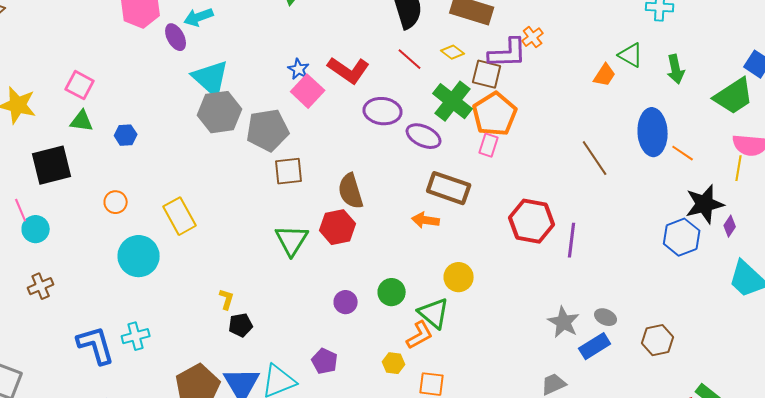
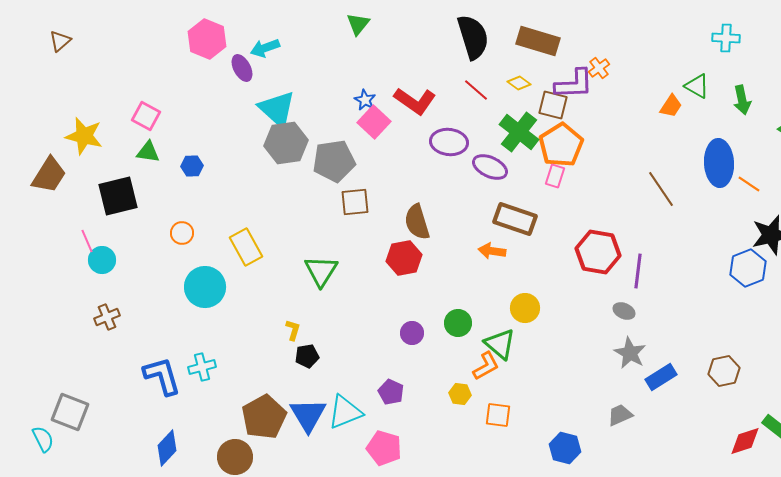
green triangle: (292, 240) -> (321, 271), moved
gray ellipse: (606, 317) -> (624, 311), moved

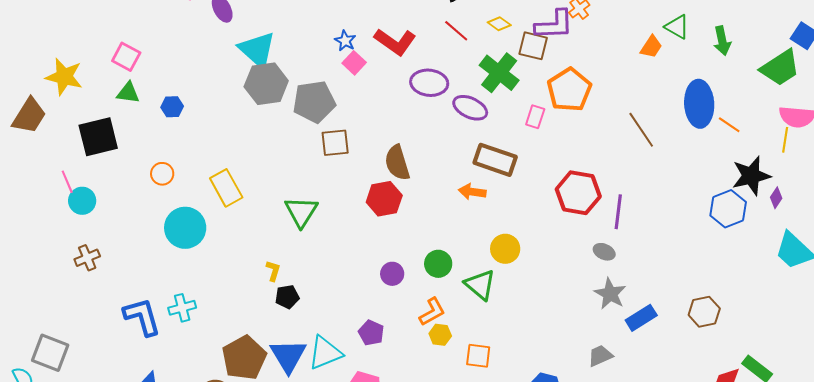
pink square: (374, 122) -> (354, 63), size x0.7
orange pentagon: (561, 145) -> (569, 90), moved
orange L-shape: (486, 366) -> (432, 312), moved

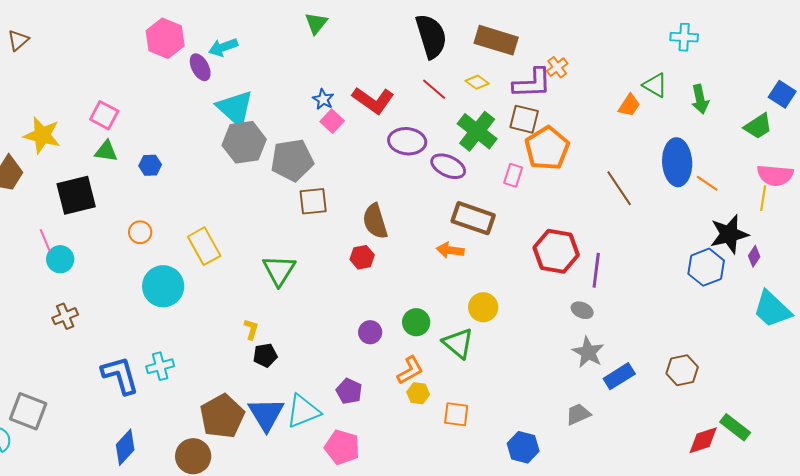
brown square: (533, 46) -> (524, 119), moved
green trapezoid: (780, 68) -> (758, 126), size x0.7
red hexagon: (384, 199) -> (362, 257), size x0.7

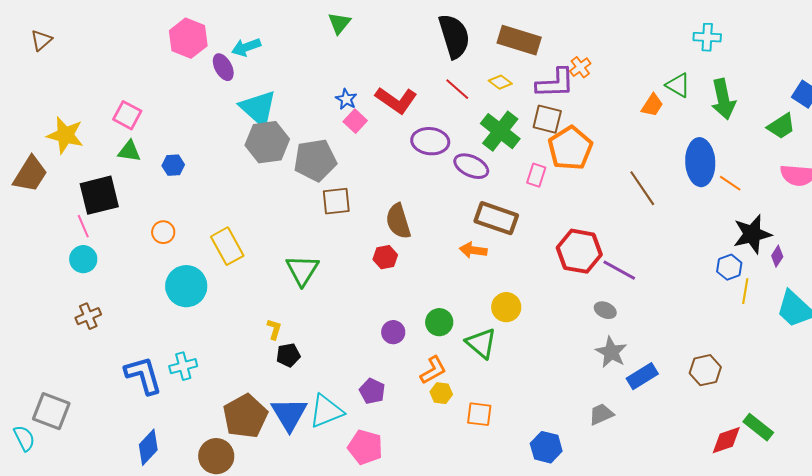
green arrow: (700, 99) -> (723, 99), size x1.4
yellow line: (763, 198) -> (745, 291), moved
pink line: (45, 240) -> (83, 226), moved
blue hexagon: (706, 267) -> (729, 267), size x0.7
purple line: (596, 270) -> (619, 270), turned -68

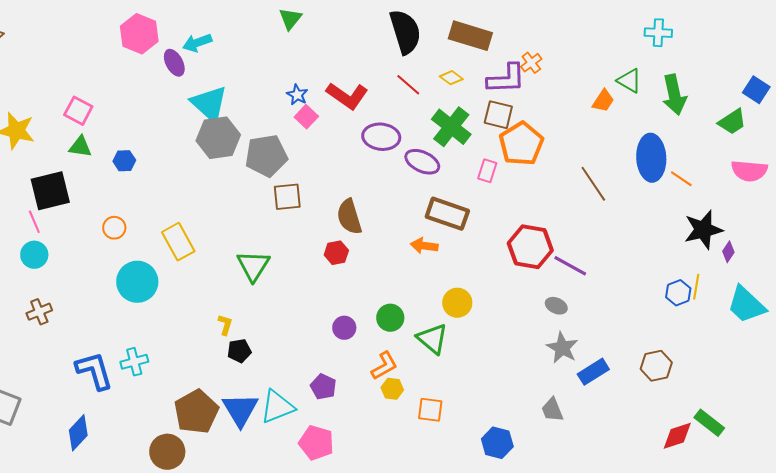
blue hexagon: (729, 267) -> (678, 293), moved
gray trapezoid: (601, 414) -> (552, 410), turned -88
blue diamond: (148, 447) -> (78, 433), moved

